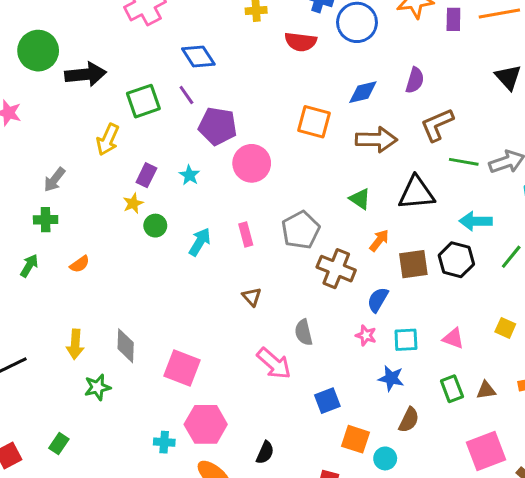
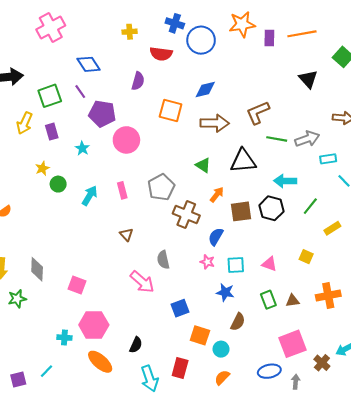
purple semicircle: (415, 80) -> (138, 81), moved
purple rectangle: (146, 175) -> (52, 132), moved, turned -42
pink square: (182, 368) -> (77, 285), size x0.7

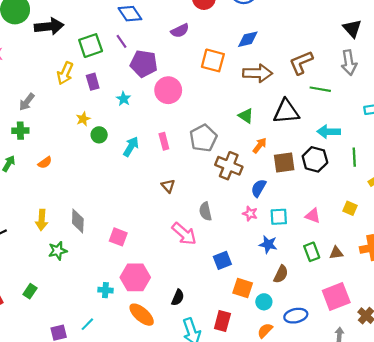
purple semicircle: (138, 81) -> (180, 31), turned 48
gray arrow: (307, 139) -> (349, 63), moved, turned 100
green line: (310, 206) -> (354, 157), turned -42
blue ellipse: (269, 371) -> (296, 316), moved

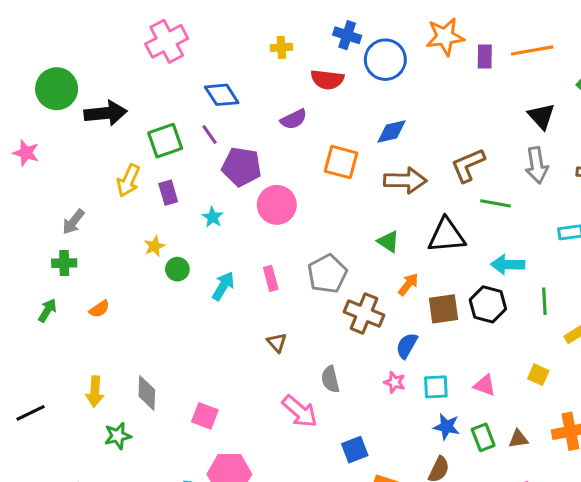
blue star: (268, 244) -> (447, 427), moved

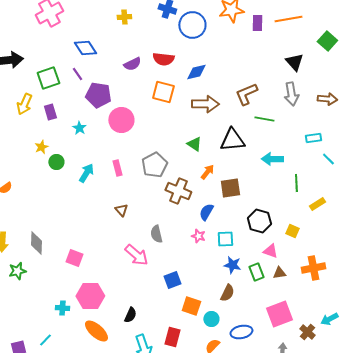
red semicircle: (327, 80) -> (163, 59), moved
black hexagon: (488, 304) -> (259, 221), moved
pink triangle: (485, 385) -> (270, 251), moved

